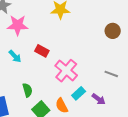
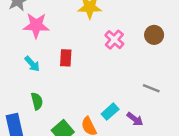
red rectangle: (42, 51) -> (66, 58), turned 64
pink cross: (66, 71) -> (114, 40), moved, size x0.7
green semicircle: (27, 90) -> (37, 101), moved

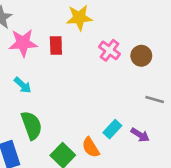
brown circle: (154, 35) -> (141, 56), moved
red rectangle: (66, 58) -> (56, 46), moved
green semicircle: (37, 101) -> (32, 125), size x1.5

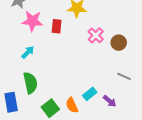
cyan arrow: (23, 85) -> (28, 52), turned -96

